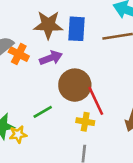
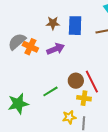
brown star: (48, 25) -> (53, 23), size x0.6
brown circle: (75, 85) -> (76, 81), moved, size x0.6
yellow star: (18, 134) -> (69, 117), moved

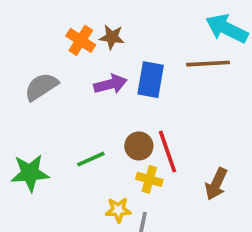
blue rectangle: (75, 26) -> (151, 80), moved
gray semicircle: (17, 42) -> (41, 87), moved
orange cross: (30, 47) -> (81, 40), moved

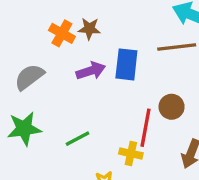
brown circle: (139, 146) -> (172, 107), moved
red line: (168, 152) -> (146, 128), turned 33
green star: (30, 173) -> (24, 129), moved

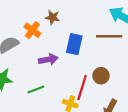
orange cross: (62, 33) -> (32, 30), moved
purple arrow: (91, 71) -> (48, 59), moved

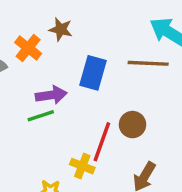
green line: (36, 90) -> (41, 116), moved

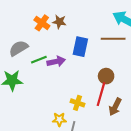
orange cross: (28, 48) -> (42, 23), moved
green line: (41, 116) -> (39, 60), moved
red line: (102, 142) -> (101, 94), moved

